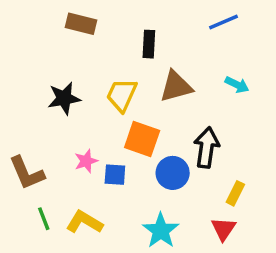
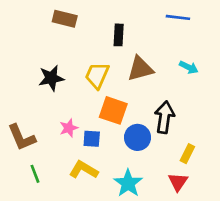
blue line: (223, 22) -> (178, 17), turned 30
yellow L-shape: (84, 222) -> (84, 170), moved

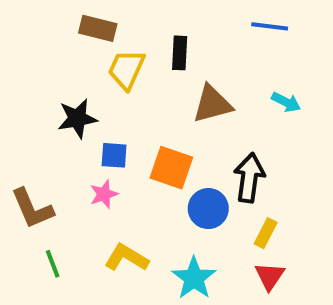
yellow trapezoid: (97, 75) -> (126, 69), moved
blue square: (92, 139) -> (114, 155), moved
yellow rectangle: (187, 154) -> (266, 233), moved

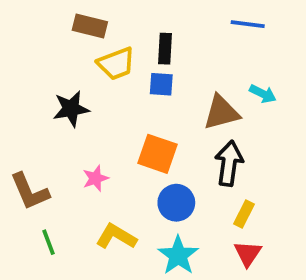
yellow trapezoid: (126, 69) -> (116, 64), turned -135
brown triangle: (212, 104) -> (221, 113), moved
blue square: (114, 155) -> (161, 84), moved
blue circle: (208, 209) -> (176, 203), moved

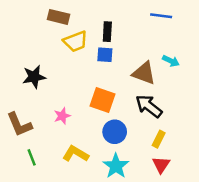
black star: (71, 109) -> (34, 77), moved
brown triangle: (221, 113) -> (144, 73), turned 35
black arrow: (229, 163) -> (149, 106), turned -60

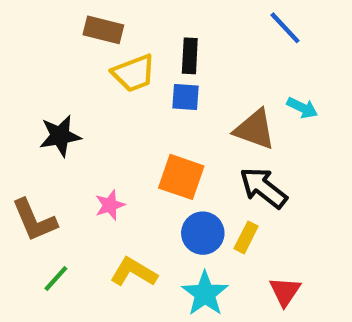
blue line: (161, 16) -> (285, 28), turned 40
yellow rectangle: (159, 139) -> (246, 237), moved
green line: (32, 157) -> (56, 279), turned 63

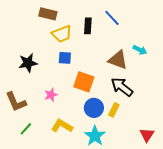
blue line: (285, 28) -> (112, 18), moved
blue square: (186, 97) -> (65, 58), moved
red triangle: (285, 291) -> (147, 135), moved

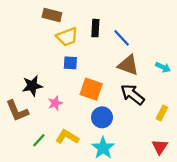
blue line: (112, 18) -> (122, 38), moved
cyan arrow: (140, 50) -> (163, 67), moved
black star: (28, 63) -> (32, 86), moved
yellow rectangle: (114, 110) -> (162, 113), moved
green line: (26, 129) -> (39, 140), moved

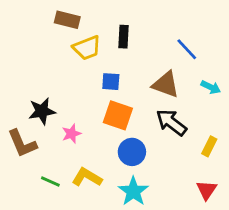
blue line: (122, 38) -> (187, 49), moved
blue square: (70, 63) -> (111, 82), moved
green line: (39, 140) -> (50, 181), turned 72

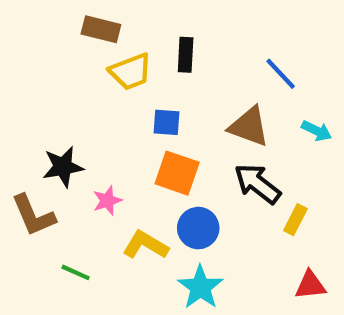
yellow rectangle: (209, 146) -> (295, 220), moved
yellow L-shape: (87, 177) -> (145, 245), moved
red triangle: (207, 190) -> (310, 285), turned 50

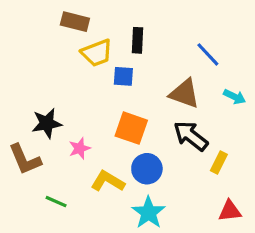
blue square: (167, 122) -> (123, 76), moved

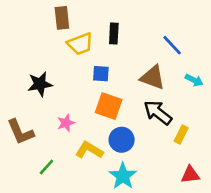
brown rectangle: (75, 22) -> (62, 18), turned 70
blue square: (123, 76) -> (101, 74), moved
black star: (47, 123) -> (40, 84), moved
green line: (56, 202) -> (46, 167), turned -72

